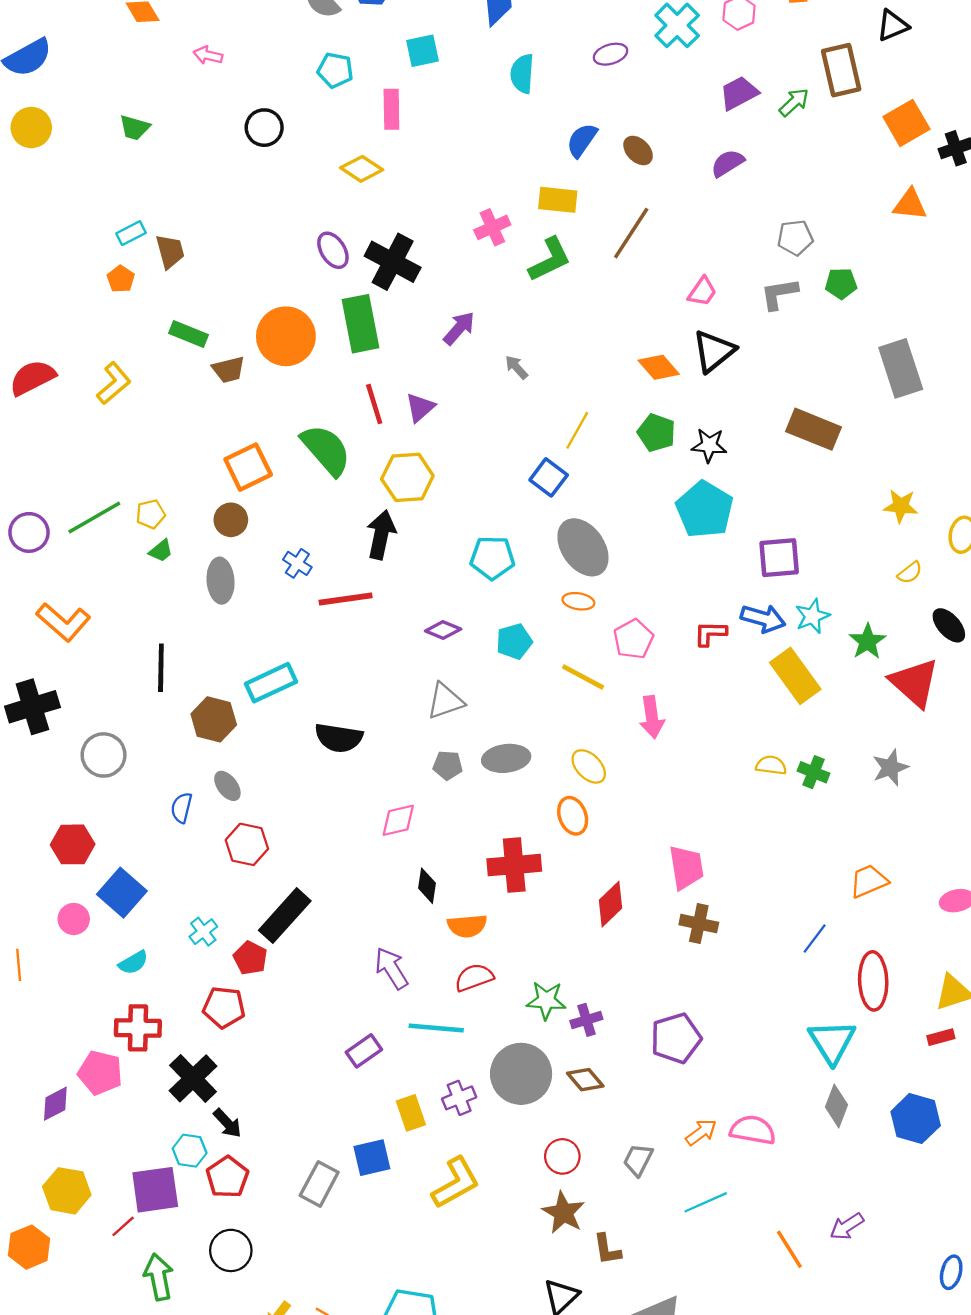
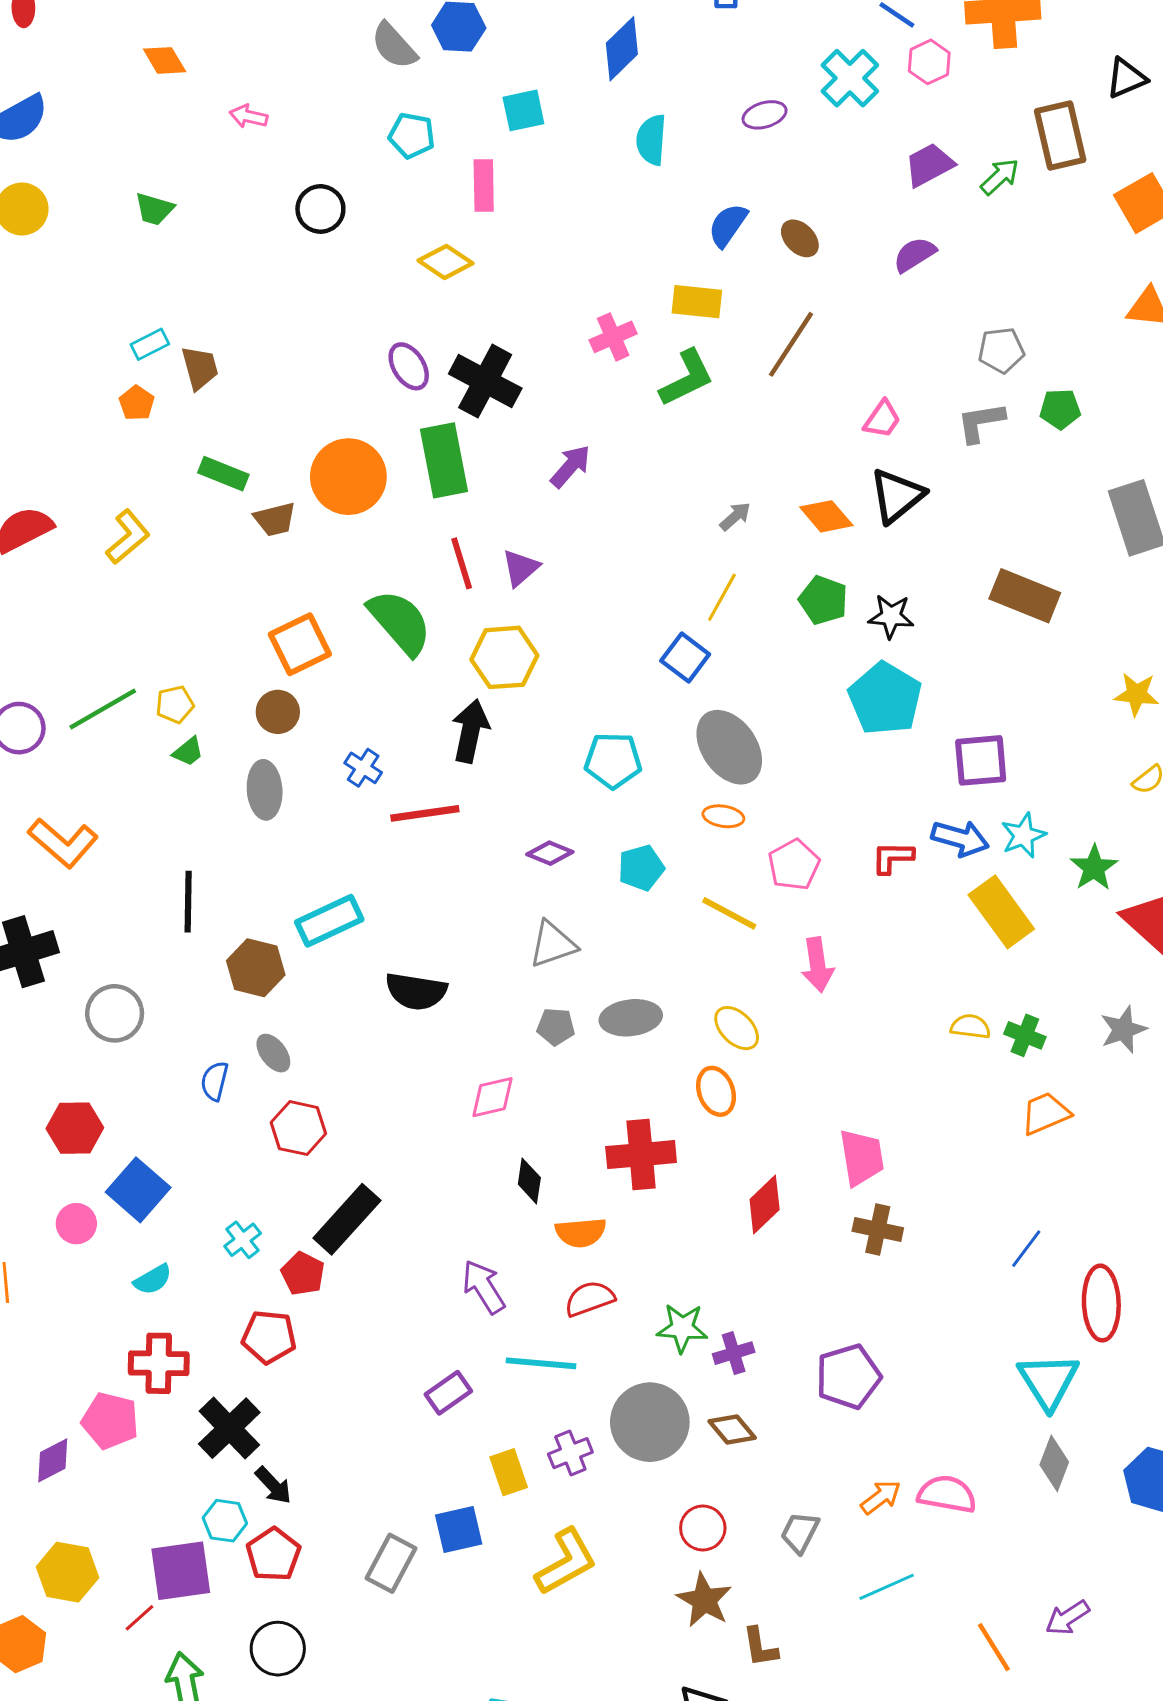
gray arrow: (516, 367) -> (735, 516), moved, turned 90
orange trapezoid: (869, 881) -> (1045, 1113), moved

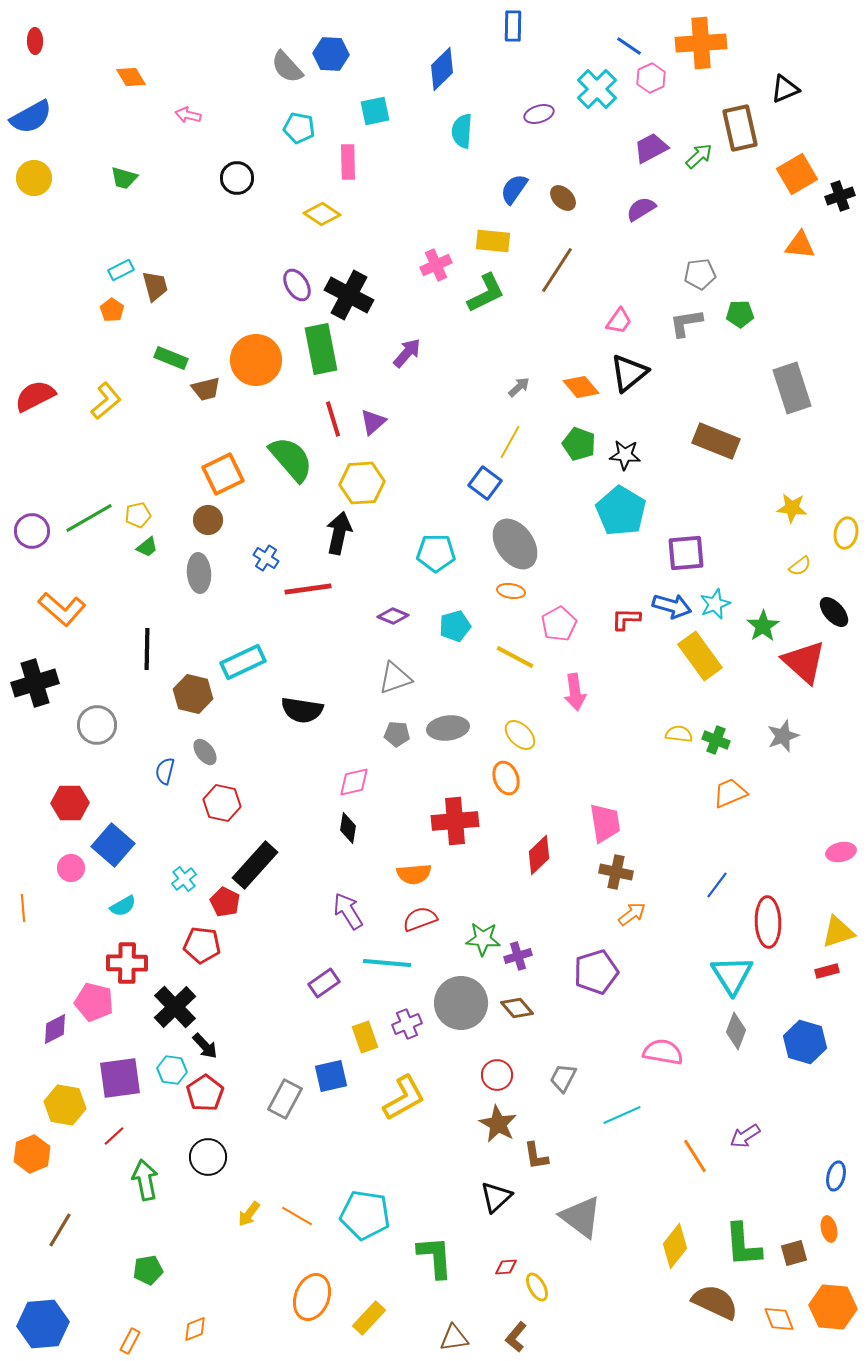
black diamond: (529, 1181) -> (348, 828), moved
orange arrow: (881, 1497) -> (632, 914), moved
purple square: (181, 1571) -> (120, 1078), moved

